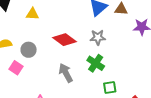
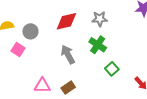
red diamond: (64, 40) -> (66, 21), turned -50
green square: (110, 88) -> (112, 69), turned -32

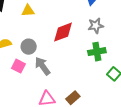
green cross: (98, 45) -> (97, 52), turned -36
gray arrow: (68, 54) -> (42, 66), moved

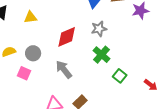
green cross: (97, 52) -> (102, 55), turned -36
gray arrow: (42, 66) -> (64, 69), moved

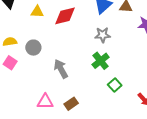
red diamond: (67, 37) -> (65, 16), moved
pink square: (24, 73) -> (10, 63), moved

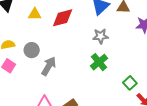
gray arrow: (61, 69) -> (49, 66), moved, turned 60
green square: (115, 85) -> (130, 83), moved

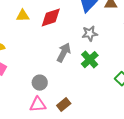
gray circle: (32, 50) -> (40, 83), moved
gray arrow: (49, 66) -> (64, 53), moved

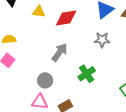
gray arrow: (64, 53) -> (60, 52), moved
green cross: (90, 60) -> (87, 74), moved

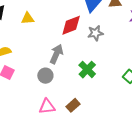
red diamond: (66, 18) -> (71, 25), moved
gray circle: (45, 80) -> (45, 76), moved

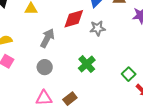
gray arrow: (56, 54) -> (47, 38), moved

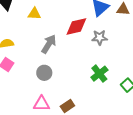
green cross: (87, 64) -> (99, 74), moved

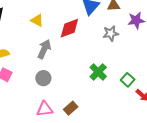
yellow triangle: (34, 14) -> (37, 20), moved, turned 32
gray star: (100, 37) -> (111, 33), moved

